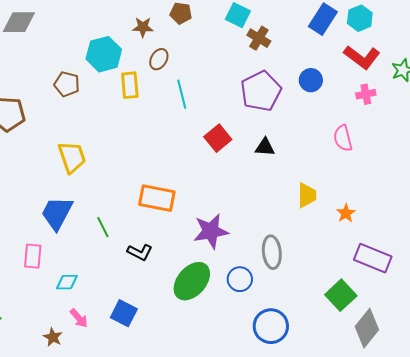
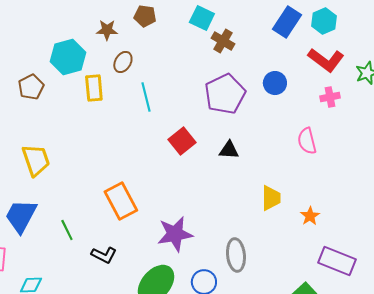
brown pentagon: (67, 84) -> (31, 87), turned 30
orange rectangle: (157, 198) -> (121, 201), turned 51

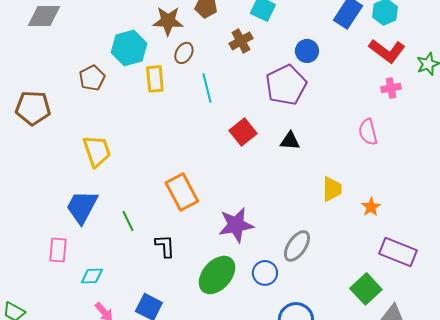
brown star: (107, 30) -> (168, 21), size x1.4
brown cross: (223, 41) -> (241, 41), moved, turned 30
blue circle: (275, 83) -> (307, 51), moved
black L-shape: (104, 255) -> (165, 246), turned -120
gray ellipse: (236, 255) -> (297, 246), turned 40

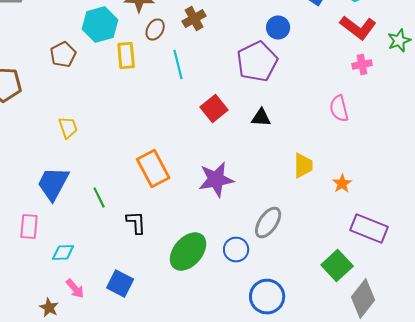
brown cross: (241, 41) -> (194, 19), moved
yellow trapezoid: (97, 151) -> (68, 128), size x0.7
purple star: (236, 225) -> (216, 180), moved

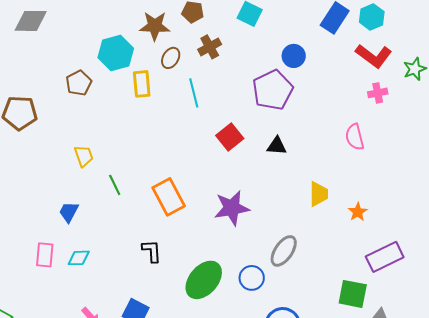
blue trapezoid: (53, 184) -> (69, 212), size x0.6
green line: (99, 198) -> (115, 185), moved
purple rectangle: (369, 229) -> (385, 257), turned -48
cyan diamond: (63, 253) -> (79, 258), moved
green square: (337, 266) -> (353, 294), turned -36

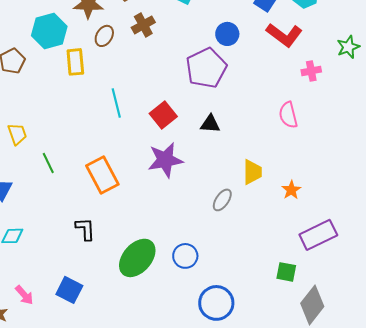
red L-shape: (374, 56) -> (284, 35), moved
cyan line: (194, 93) -> (116, 103), moved
purple star: (232, 208) -> (165, 160), moved
gray ellipse: (284, 251) -> (222, 200), moved, size x0.7
green square: (353, 294) -> (286, 272), size x0.7

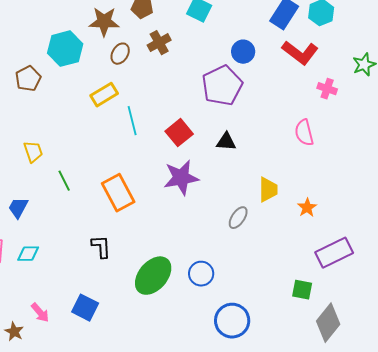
yellow rectangle: (75, 62) -> (104, 95), moved, turned 64
pink cross: (311, 71) -> (327, 89), turned 30

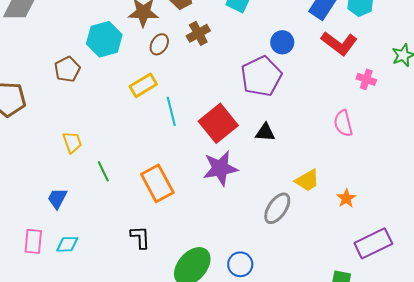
red square: (179, 133) -> (218, 123), size x1.4
yellow trapezoid: (268, 190) -> (307, 180), turned 60
gray ellipse: (238, 218) -> (277, 208), size x1.4

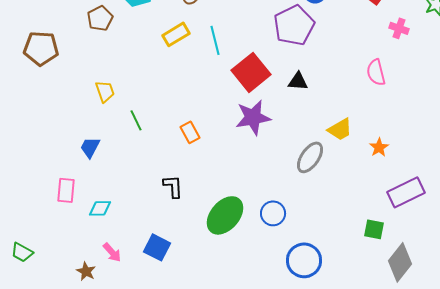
cyan line: (171, 111) -> (215, 40), moved
orange rectangle: (157, 183) -> (190, 132), size x0.6
cyan diamond: (67, 244) -> (100, 208), moved

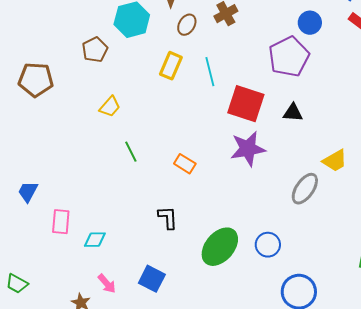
yellow rectangle: (176, 34) -> (171, 66), turned -36
red square: (251, 72) -> (246, 104), turned -33
yellow trapezoid: (105, 91) -> (110, 107), moved, turned 60
orange rectangle: (190, 132) -> (185, 164), turned -30
blue trapezoid: (90, 147) -> (28, 192), moved

